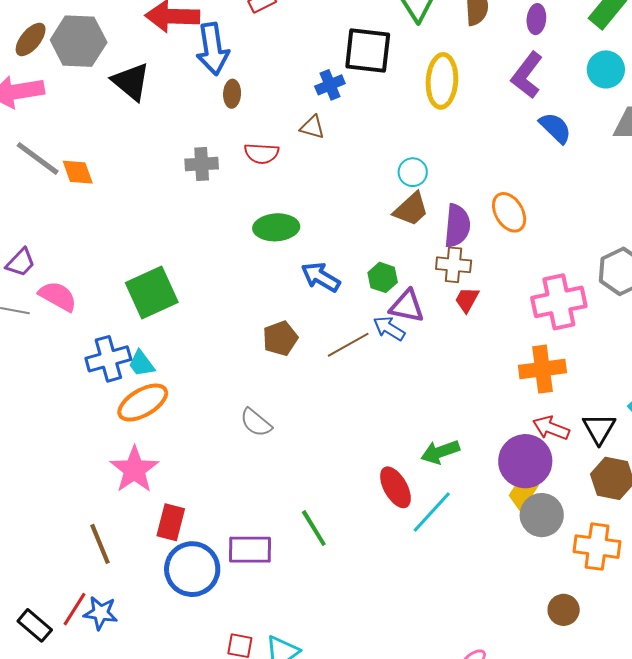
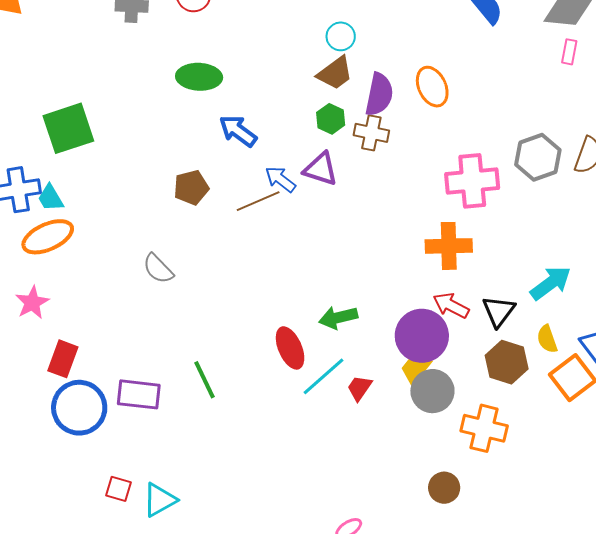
green hexagon: (383, 277) -> (331, 119), moved
red trapezoid: (467, 300) -> (359, 388), moved
blue arrow: (389, 328) -> (280, 179), moved
pink star: (134, 470) -> (32, 303), size x0.7

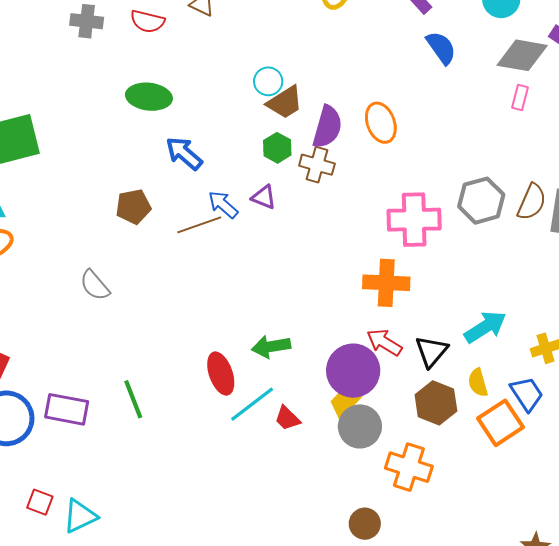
cyan circle: (341, 36) -> (268, 81), moved
purple triangle: (321, 169) -> (264, 197), size x0.7
red trapezoid: (359, 388) -> (287, 418), turned -84

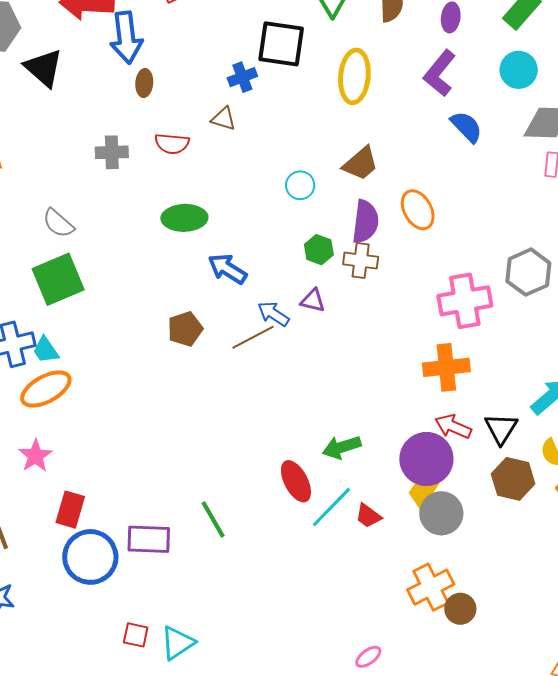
brown trapezoid: (285, 102) -> (361, 164), moved
gray semicircle: (95, 285) -> (58, 223), moved
orange cross: (409, 467) -> (431, 587), moved, turned -36

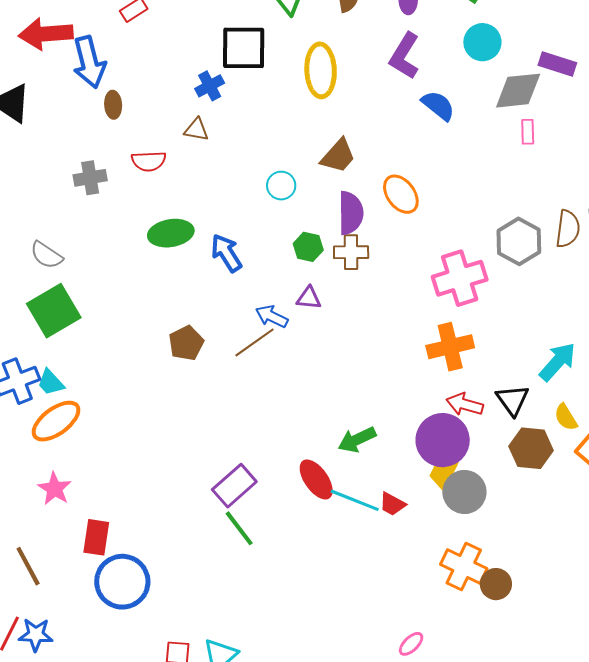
blue arrow: (227, 269) -> (226, 253), moved, turned 33
cyan line: (331, 507) -> (355, 500), turned 75
purple rectangle: (149, 539) -> (234, 486), moved, turned -36
orange cross: (431, 587) -> (464, 567), turned -30

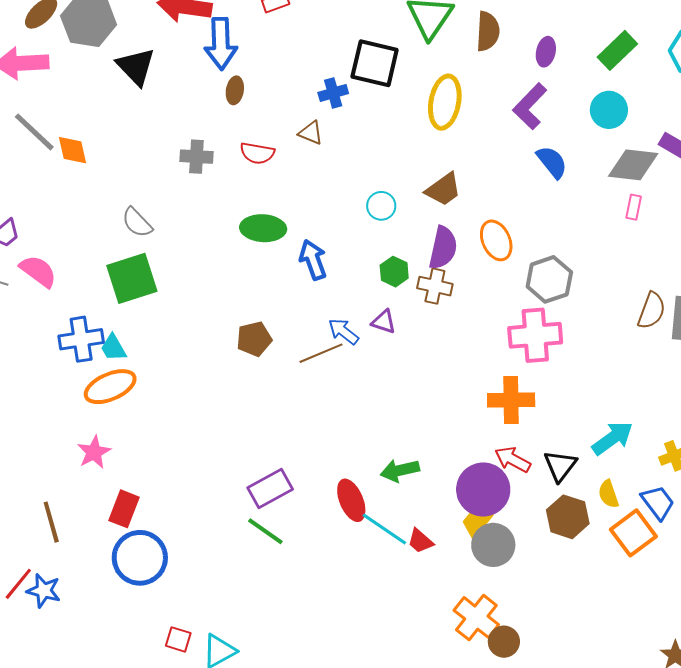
gray hexagon: (519, 241) -> (549, 279), moved
green line: (239, 528) -> (265, 531), turned -30

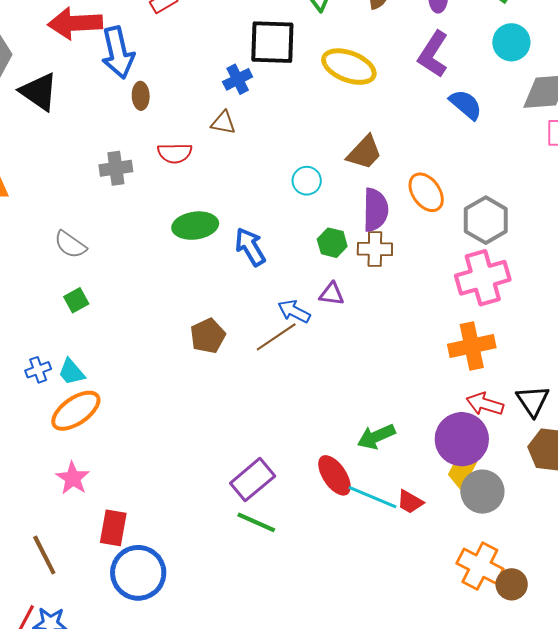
yellow ellipse: (445, 102) -> (349, 67), turned -68
green square: (132, 278) -> (76, 300), size x0.5
blue cross: (81, 339) -> (38, 370), size x0.6

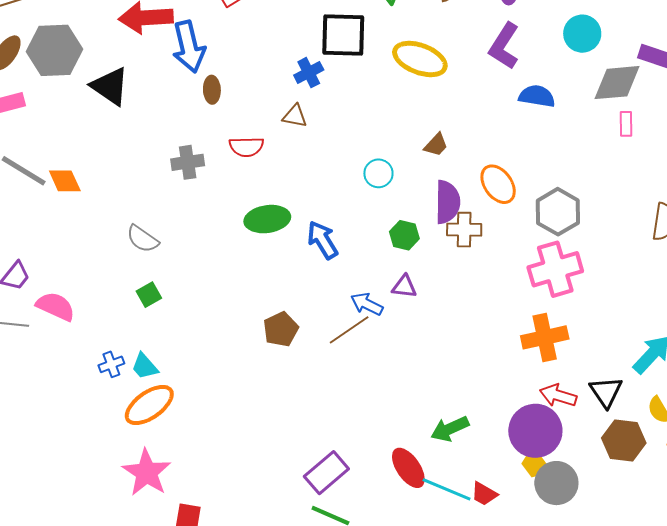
blue semicircle: (466, 105) -> (537, 96), turned -30
brown trapezoid: (364, 153) -> (436, 145), size x0.7
brown cross: (375, 249) -> (464, 230), moved
yellow trapezoid: (462, 472) -> (536, 464), turned -64
pink star: (73, 478) -> (147, 473), size x1.4

